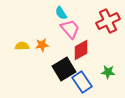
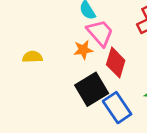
orange star: (42, 45) -> (83, 50), moved
red diamond: (81, 50) -> (116, 62), turned -45

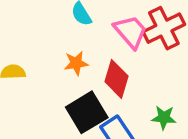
pink trapezoid: (100, 33) -> (131, 32), moved

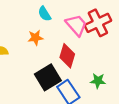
orange star: (76, 63) -> (35, 38), moved

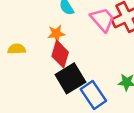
red diamond: (67, 56) -> (60, 54), moved

